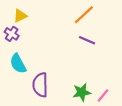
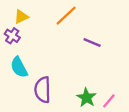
orange line: (84, 15) -> (66, 16), moved
green star: (82, 92) -> (86, 98), turned -30

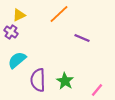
cyan semicircle: (19, 67) -> (17, 60), turned 78
green star: (86, 98) -> (65, 81), moved

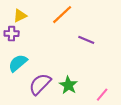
purple cross: (11, 32) -> (12, 34), turned -32
purple semicircle: (38, 80) -> (40, 84), turned 45

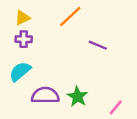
purple cross: (12, 34) -> (24, 39), moved
purple semicircle: (40, 84) -> (45, 95), turned 45

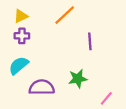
purple line: (98, 45) -> (90, 41), turned 63
green star: (77, 97) -> (78, 79), moved, turned 30

